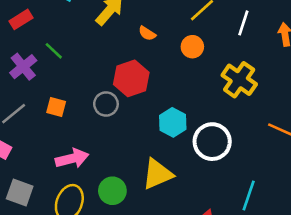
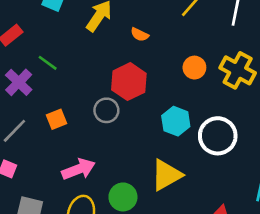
orange circle: (192, 47) -> (194, 68), moved
orange square: (56, 107) -> (57, 119), turned -30

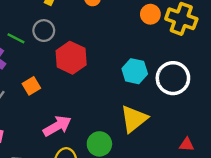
orange circle: (194, 68) -> (150, 14), moved
red hexagon: (129, 82) -> (71, 58), moved
gray circle: (106, 110) -> (44, 31), moved

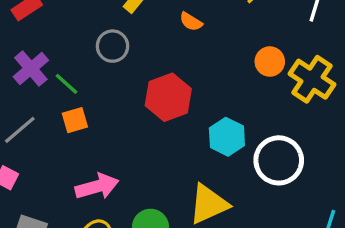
green line: (16, 38) -> (67, 84), moved
red hexagon: (71, 58) -> (168, 97), moved

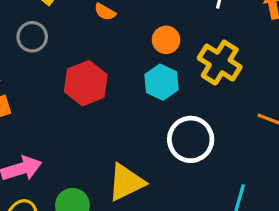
orange circle: (270, 62) -> (166, 40), moved
cyan hexagon: (227, 137) -> (162, 82), moved

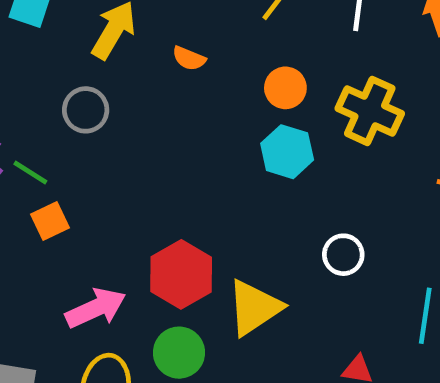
red hexagon: (86, 83) -> (181, 274), moved
white circle: (191, 139) -> (343, 255), moved, size x0.6

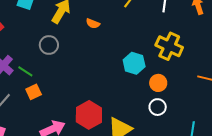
orange circle: (285, 88) -> (158, 83), moved

